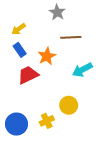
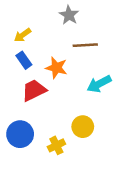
orange star: (47, 56) -> (56, 68), turned -30
blue circle: (17, 124) -> (20, 134), moved

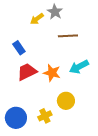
yellow arrow: (23, 35) -> (37, 19), moved
orange star: (56, 68) -> (52, 73), moved
blue circle: (20, 134) -> (16, 118), moved

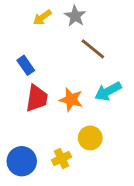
yellow arrow: (37, 19) -> (42, 17), moved
brown line: (68, 36) -> (93, 49), turned 42
red trapezoid: (27, 72) -> (37, 98), turned 125

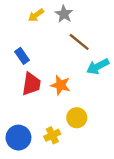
cyan arrow: (108, 91) -> (98, 66), moved

